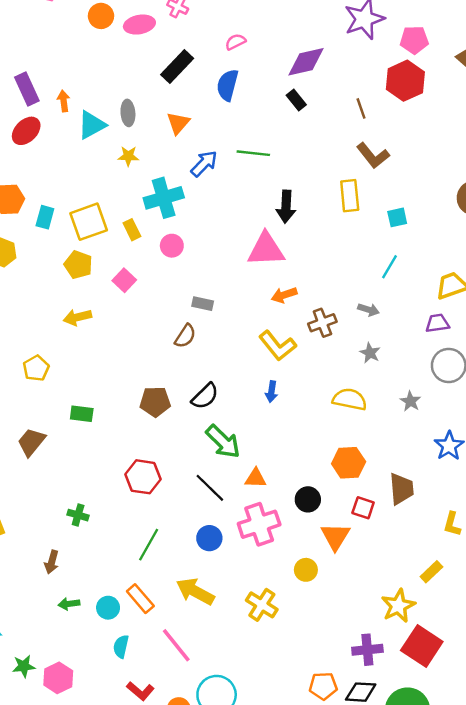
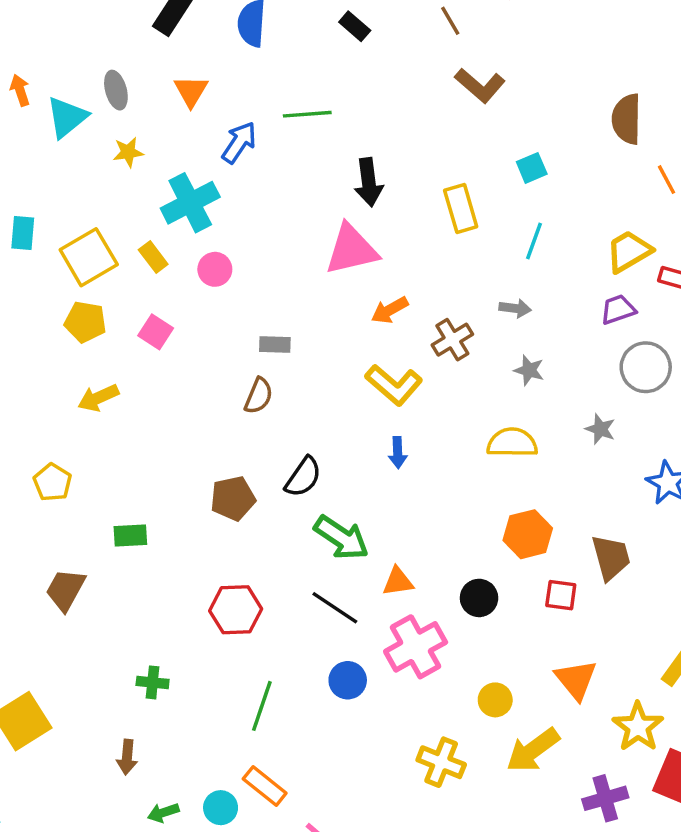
yellow rectangle: (350, 196) -> (461, 208), moved
cyan rectangle: (45, 217) -> (23, 233), moved
orange triangle: (335, 537) -> (576, 680), moved
yellow arrow: (195, 591) -> (533, 750), moved, turned -54

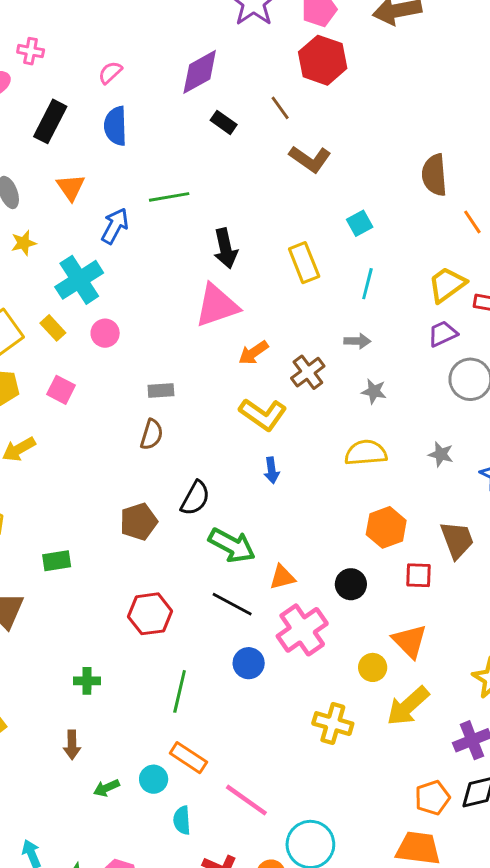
black rectangle: (355, 26) -> (224, 122), moved
gray star: (600, 429) -> (441, 454), moved
orange triangle: (576, 680) -> (410, 641), moved

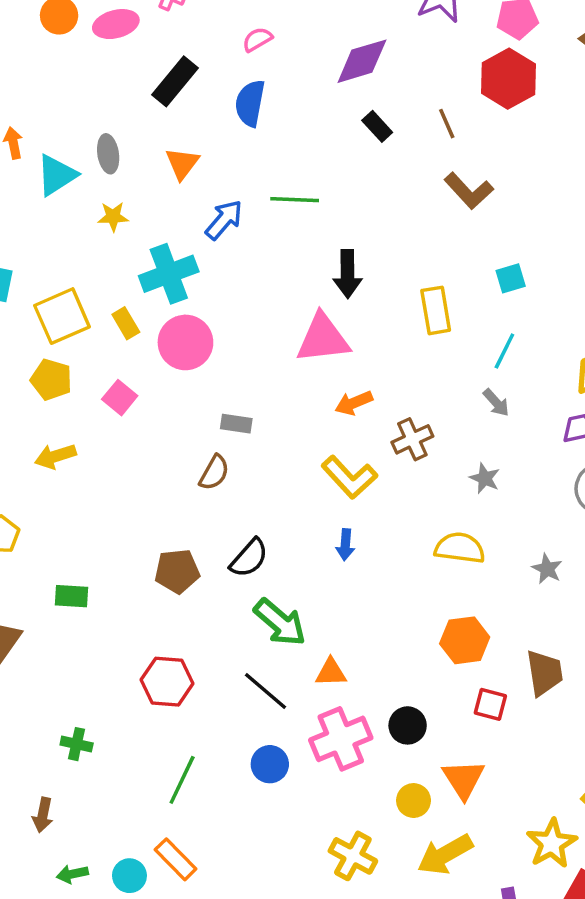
pink circle: (105, 333) -> (185, 342), size x1.6
gray arrow: (357, 341) -> (496, 403), moved, turned 35
black circle: (351, 584) -> (408, 725), moved

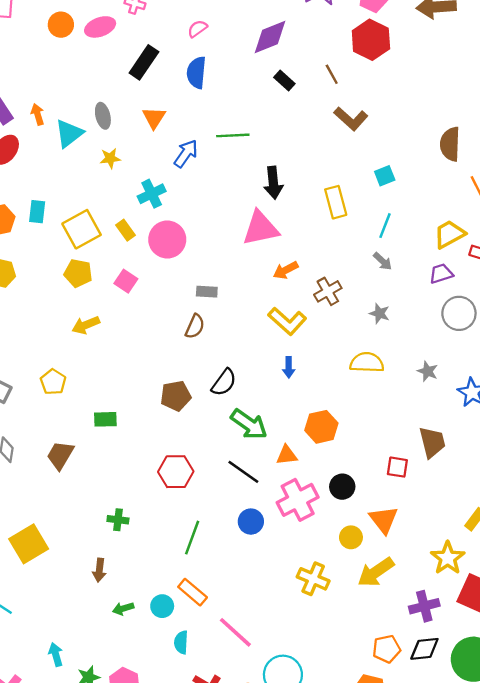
cyan cross: (169, 274) -> (152, 194), size x0.7
orange hexagon: (465, 640) -> (321, 427), moved

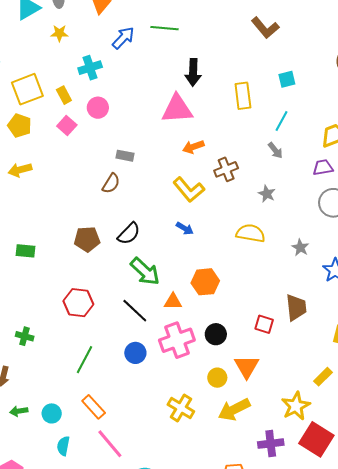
pink circle: (167, 240) -> (98, 108), size x0.7
pink square: (126, 281) -> (67, 125), moved
blue arrow: (289, 367) -> (185, 228), turned -66
orange rectangle: (193, 592) -> (94, 407), moved

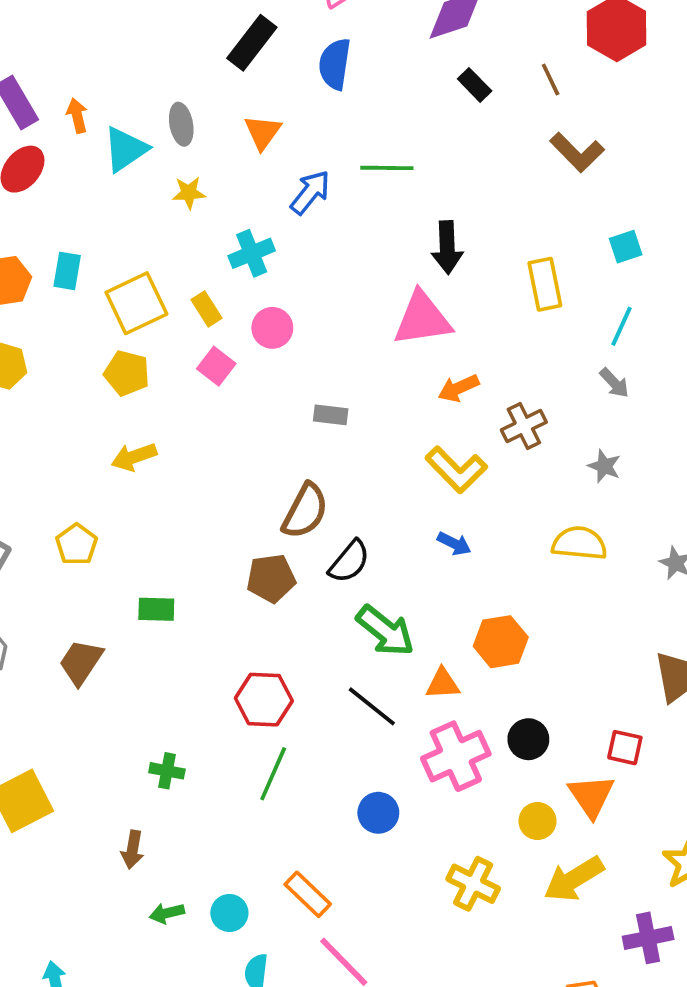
brown semicircle: (111, 183) -> (305, 511), moved, size x1.4
red square: (264, 324) -> (625, 748), moved
blue circle: (135, 353) -> (378, 813), moved
green line: (84, 360) -> (273, 774), moved

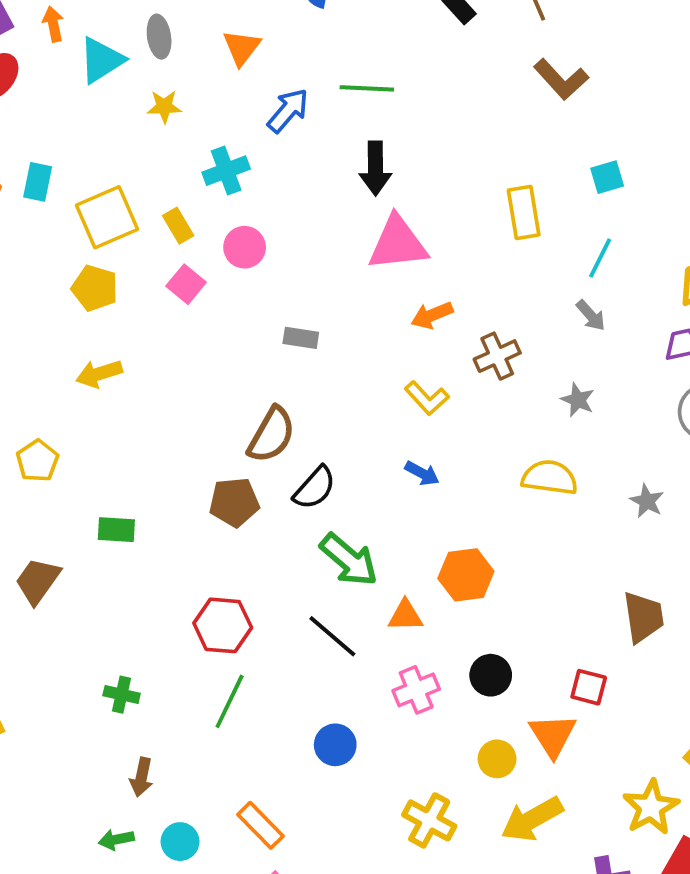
black arrow: (447, 247) -> (375, 168), moved
yellow L-shape: (456, 470) -> (427, 398), size x0.7
pink cross: (456, 756) -> (416, 690), size x0.7
brown arrow: (133, 850) -> (141, 777), moved

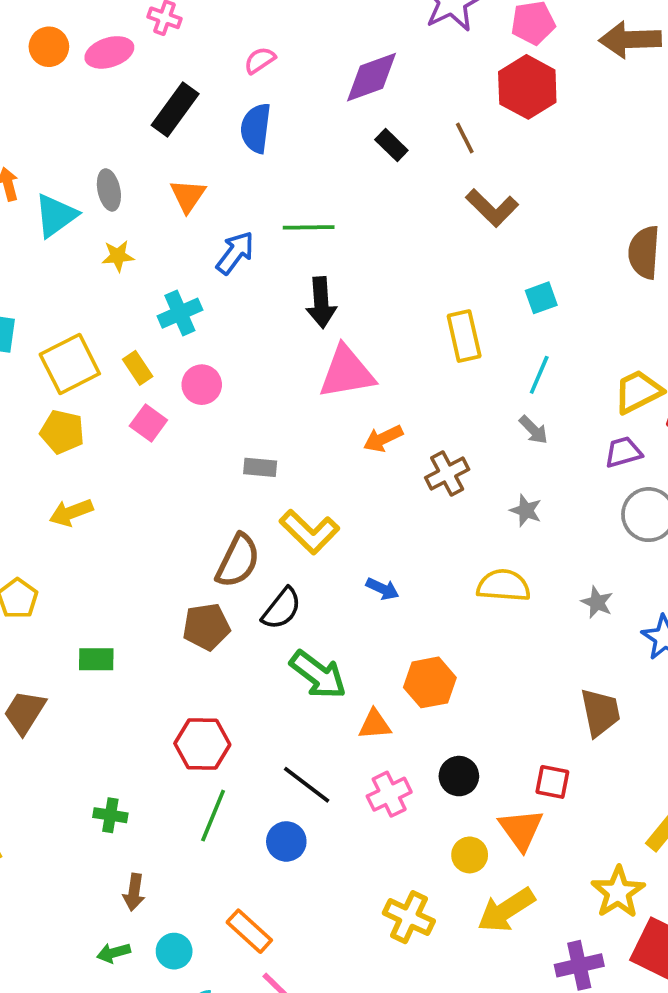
yellow L-shape: (427, 398) -> (309, 532), moved, size x1.4
black line: (332, 636) -> (307, 785), moved
blue circle: (335, 745) -> (286, 841), moved

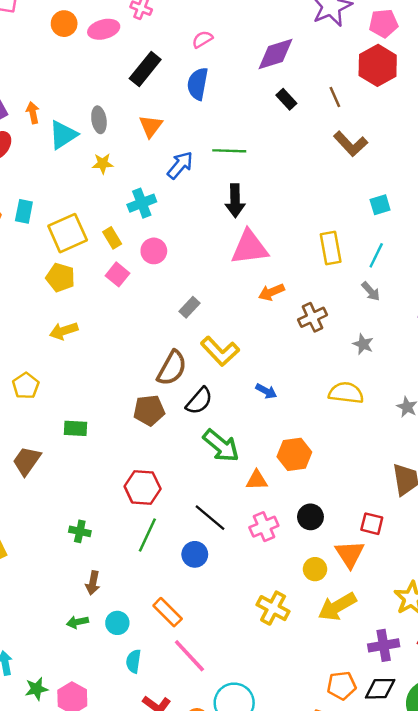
yellow rectangle: (464, 336) -> (331, 248), moved
gray rectangle: (260, 467) -> (190, 307), turned -55

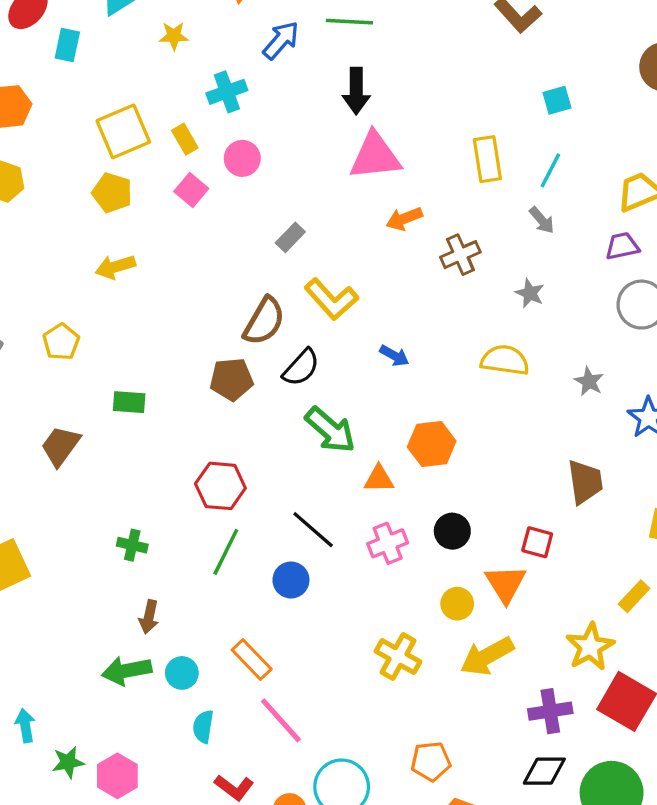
cyan rectangle: (24, 211) -> (67, 45), moved
green arrow: (77, 622) -> (127, 671), size x1.6
orange pentagon: (342, 685) -> (431, 761), moved

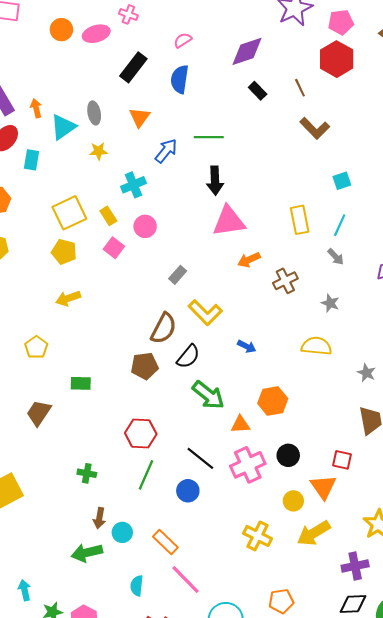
gray star: (589, 381) -> (366, 373), moved
pink cross: (388, 543) -> (248, 465), size x1.4
cyan circle: (182, 673) -> (122, 532), moved

